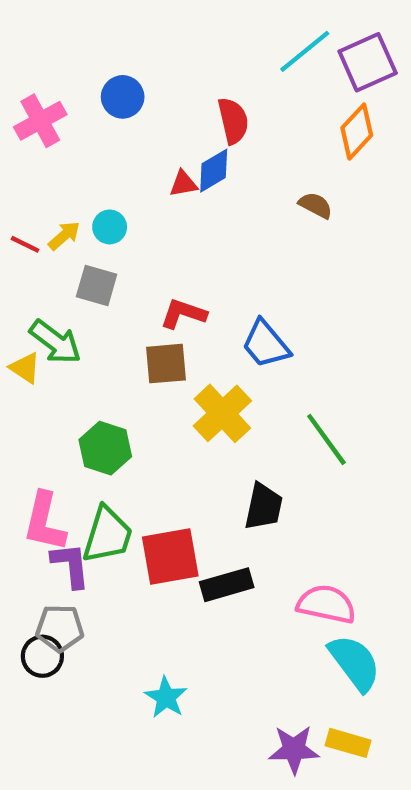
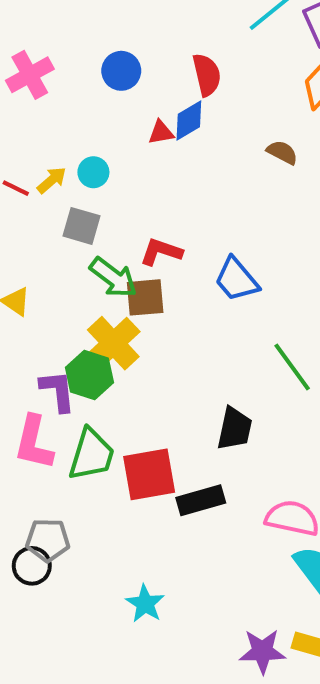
blue circle: (123, 97) -> (121, 71), moved
green arrow: (55, 342) -> (113, 278), moved
yellow cross: (222, 413) -> (113, 343), moved
purple L-shape: (71, 565) -> (58, 391), moved

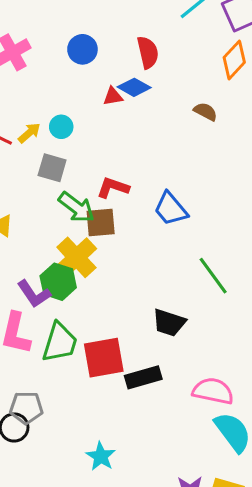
blue diamond: (189, 121) -> (134, 87), turned 60
purple L-shape: (58, 391) -> (34, 294), turned 152
black trapezoid: (235, 429) -> (169, 323), turned 96

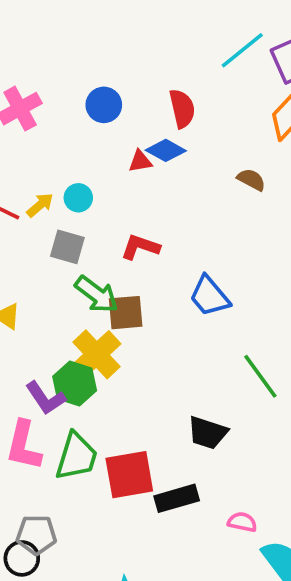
red L-shape: (113, 188) -> (140, 247), moved
pink semicircle: (213, 391) -> (242, 522), moved, size x0.6

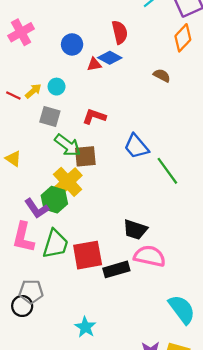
blue circle: (104, 105) -> (72, 44), moved
green line: (260, 376) -> (167, 171), moved
pink semicircle: (242, 522) -> (150, 256), moved, size x1.8

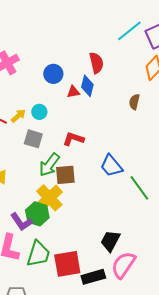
blue diamond: (110, 58) -> (87, 86), turned 75
brown semicircle: (162, 75) -> (134, 102), turned -105
green arrow: (68, 145) -> (49, 165), turned 90
black trapezoid: (135, 230) -> (110, 241), turned 100
pink semicircle: (150, 256) -> (123, 265), turned -68

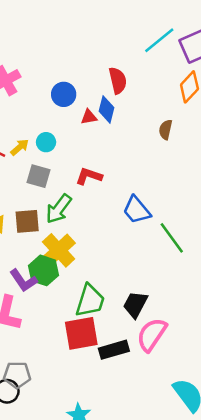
brown square: (65, 175) -> (27, 221), moved
green trapezoid: (38, 254) -> (90, 301), moved

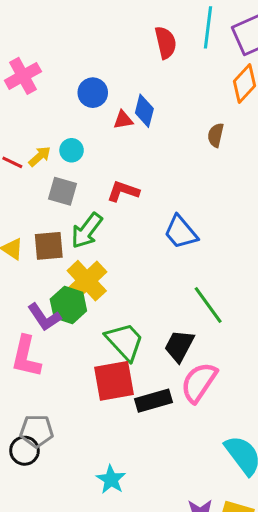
cyan line: (159, 40) -> (208, 27), turned -44
red semicircle: (118, 81) -> (166, 43), moved
green line: (172, 238) -> (208, 305), moved
green trapezoid: (90, 301) -> (125, 341), turned -60

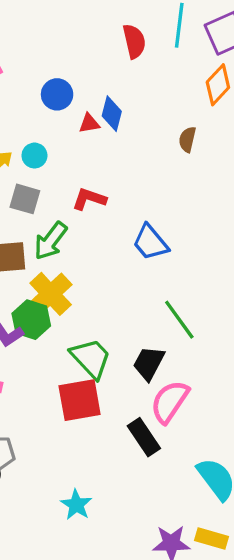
black rectangle: (153, 401) -> (144, 437), moved, turned 72

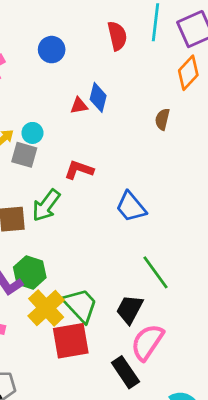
blue circle: (57, 94) -> (52, 50), moved
gray square: (25, 199) -> (24, 155), moved
yellow cross: (51, 294) -> (46, 308), moved

